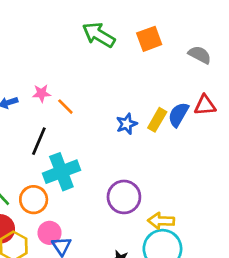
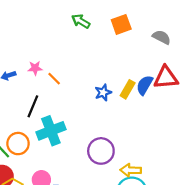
green arrow: (99, 35) -> (81, 21), size x0.7
red triangle: (205, 105) -> (166, 78), size x1.4
orange circle: (34, 200) -> (18, 144), moved

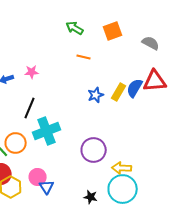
orange line: (54, 79) -> (84, 57), moved, turned -32

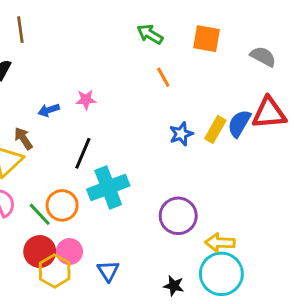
orange square: (113, 31) -> (206, 39), turned 30
orange line: (84, 57) -> (163, 77), turned 48
pink circle: (38, 177) -> (70, 252), moved

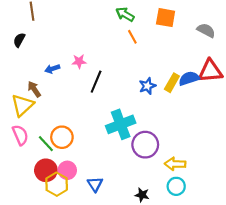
orange line: (163, 77) -> (132, 37), moved
blue semicircle: (239, 123) -> (189, 78), turned 42
black line: (83, 153) -> (96, 82), moved
cyan cross: (108, 188) -> (121, 124), moved
cyan circle: (221, 274) -> (176, 186), size x0.6

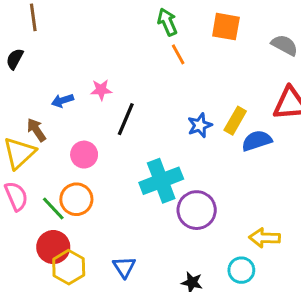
green arrow: (125, 14) -> (167, 22), turned 36
blue semicircle: (189, 78) -> (257, 141), moved
yellow arrow: (175, 164) -> (264, 238), moved
pink circle: (67, 170) -> (84, 155), moved

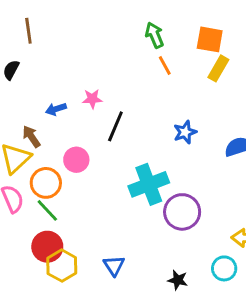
yellow rectangle: (235, 121) -> (218, 68), moved
orange circle: (76, 199) -> (46, 183), moved

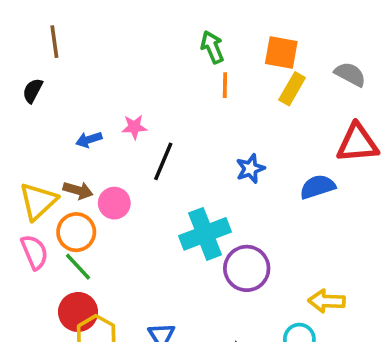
orange line: (165, 66) -> (225, 85), turned 30
brown arrow: (31, 137) -> (78, 190), moved, turned 140

